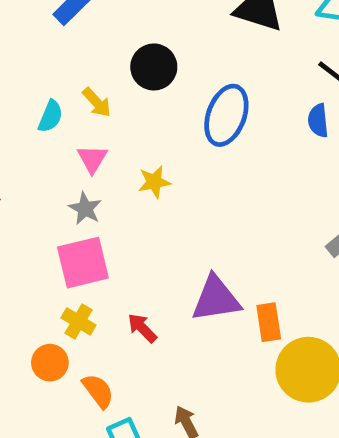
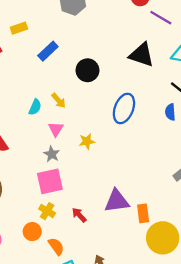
black circle: (154, 67) -> (87, 70), moved

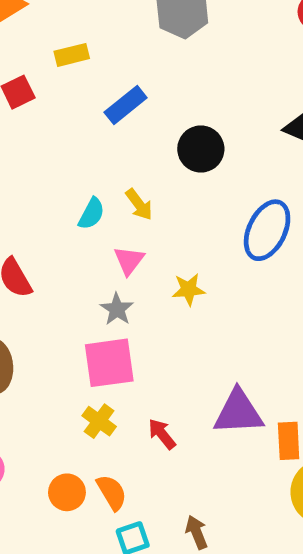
orange circle: (32, 232) -> (67, 492), moved

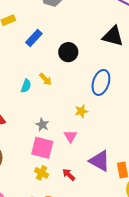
pink triangle: (129, 260) -> (70, 136), moved
yellow star: (189, 289) -> (81, 111), moved
pink square: (109, 363) -> (42, 148), turned 30
purple triangle: (238, 412) -> (100, 161), turned 40

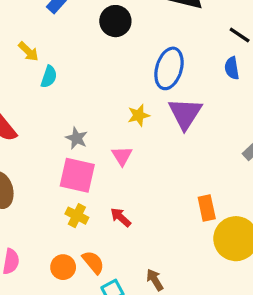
yellow arrow: (45, 79) -> (28, 51), moved
purple triangle: (100, 161) -> (185, 113), moved, turned 35

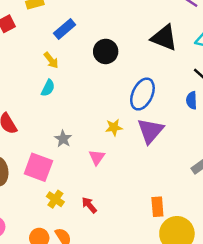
yellow arrow: (28, 51) -> (51, 60), moved
pink square: (77, 175) -> (38, 167), moved

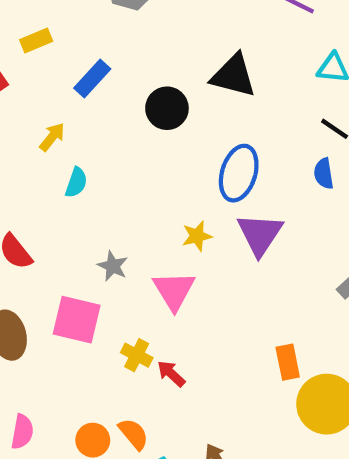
black triangle: (164, 38) -> (233, 76), moved
yellow arrow: (51, 60) -> (52, 137), moved, turned -96
pink triangle: (97, 157) -> (174, 291), size x1.5
yellow cross: (55, 199) -> (137, 355), moved

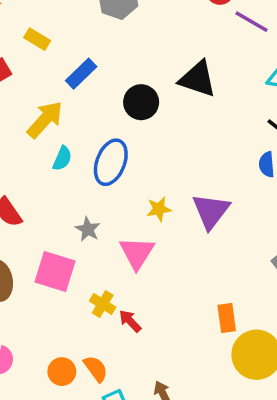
yellow rectangle: (36, 40) -> (37, 39), turned 50
yellow arrow: (52, 137) -> (45, 120), size x1.6
blue ellipse: (239, 173) -> (111, 162), moved

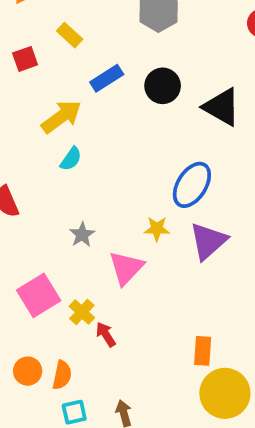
black circle: (141, 102) -> (163, 86), moved
blue ellipse: (111, 162) -> (192, 185), moved
pink square: (55, 271) -> (39, 295), moved, turned 30
orange semicircle: (96, 369) -> (62, 375), turned 36

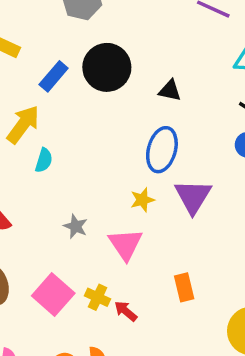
black circle: (163, 86) -> (107, 67), size x1.4
black triangle: (222, 107) -> (170, 91), moved, size x0.6
orange rectangle: (203, 351) -> (184, 287), moved

